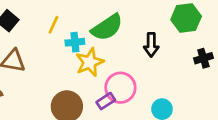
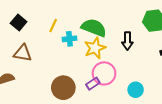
green semicircle: (107, 27) -> (94, 28), turned -125
yellow star: (90, 62) -> (95, 48), moved

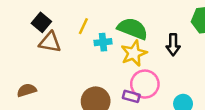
brown triangle: (23, 53) -> (50, 42), moved
purple rectangle: (93, 84) -> (131, 96), turned 48

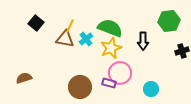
brown triangle: (50, 42) -> (65, 39), moved
cyan cross: (103, 42) -> (86, 39), turned -32

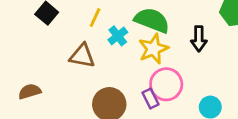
brown triangle: (65, 39) -> (82, 56), moved
purple rectangle: (109, 83) -> (151, 99), turned 48

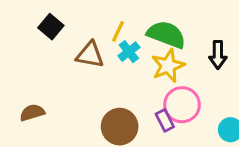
yellow line: (95, 17) -> (118, 31), moved
brown triangle: (82, 56) -> (90, 55), moved

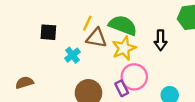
black square: (51, 27) -> (48, 32), moved, turned -36
cyan cross: (129, 52) -> (72, 55), moved
brown triangle: (90, 55) -> (96, 38), moved

